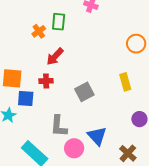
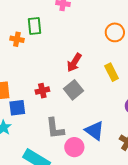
orange cross: (39, 31) -> (17, 39), turned -32
red arrow: (55, 57) -> (74, 63), moved
red cross: (46, 81) -> (42, 91), moved

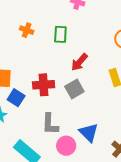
green rectangle: (35, 26) -> (60, 34), moved
red cross: (42, 91) -> (44, 85), size x1.5
blue square: (17, 108) -> (16, 98), turned 30

